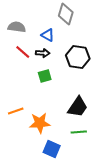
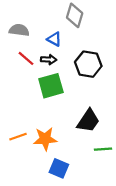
green square: (45, 76) -> (51, 86), size x1.6
orange line: (16, 111) -> (18, 137), moved
green line: (79, 132) -> (103, 149), moved

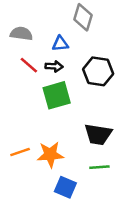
blue triangle: (54, 39) -> (60, 44), turned -35
black trapezoid: (88, 121) -> (98, 134), turned 65
green line: (103, 149) -> (99, 167), moved

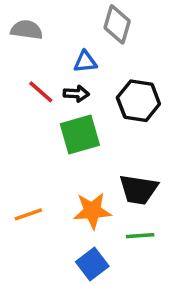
gray semicircle: (21, 34) -> (27, 30), moved
orange star: (50, 155) -> (92, 211), moved
blue square: (65, 187) -> (92, 264), turned 30

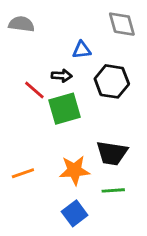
gray diamond: (117, 24) -> (122, 24), moved, turned -32
blue triangle: (85, 62) -> (82, 50), moved
red line: (41, 92) -> (34, 90), moved

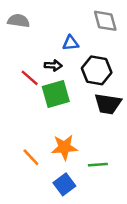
black trapezoid: (112, 153) -> (108, 104), moved
orange line: (23, 173) -> (31, 157), moved, turned 66

